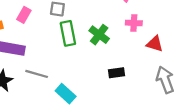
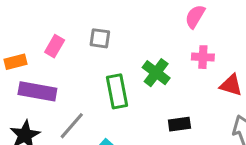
green rectangle: (68, 33) -> (117, 91), moved
gray line: (37, 74) -> (72, 126), turned -65

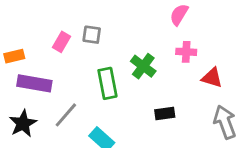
pink rectangle: (55, 46) -> (62, 42), moved

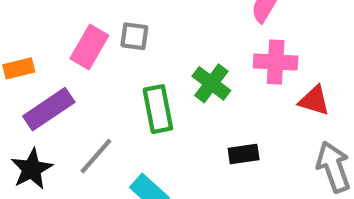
pink rectangle: (62, 42) -> (89, 47), size x1.4
pink cross: (186, 52) -> (276, 62), size x1.4
purple rectangle: (34, 83) -> (49, 109), turned -44

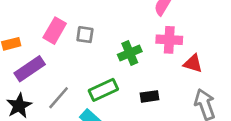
gray square: (134, 36) -> (85, 35), moved
green cross: (211, 83) -> (130, 53), turned 30
green rectangle: (158, 109) -> (103, 90), moved, turned 76

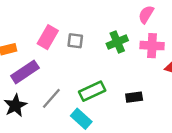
green cross: (130, 53) -> (117, 42), moved

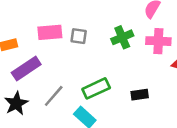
pink rectangle: (48, 37) -> (50, 32), turned 55

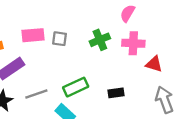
gray line: (54, 96) -> (36, 94), turned 30

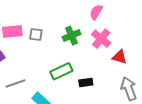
pink cross: (133, 43) -> (101, 39), turned 36
green rectangle: (76, 87) -> (61, 71), moved

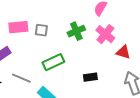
green rectangle: (61, 71) -> (53, 62), moved
gray line: (15, 83) -> (21, 78), turned 42

